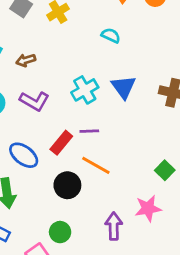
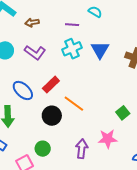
purple line: (89, 131) -> (72, 25), moved

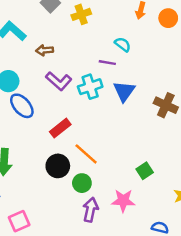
purple line: (72, 25) -> (107, 63), moved
purple L-shape: (35, 53) -> (59, 81), moved
blue ellipse: (23, 91) -> (22, 106), moved
green circle: (43, 149) -> (82, 183), moved

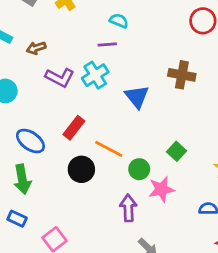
blue triangle: (124, 91) -> (137, 97), moved
blue ellipse: (22, 106) -> (30, 141), moved
green circle: (82, 183) -> (139, 169), moved

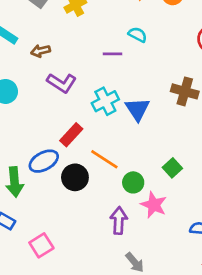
cyan semicircle: (119, 21) -> (138, 35), moved
cyan cross: (95, 75) -> (105, 101), moved
blue ellipse: (30, 141) -> (44, 161), moved, turned -68
pink star: (161, 189) -> (154, 205), turned 30

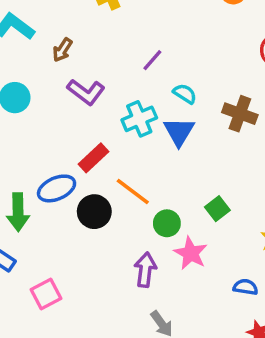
cyan semicircle: (138, 35) -> (185, 94), moved
brown arrow: (41, 51) -> (62, 50), turned -48
purple line: (112, 54) -> (152, 60), turned -54

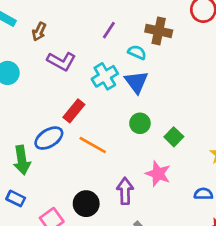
brown cross: (240, 114) -> (159, 31), moved
orange line: (133, 192) -> (93, 145), moved
black circle: (94, 212) -> (86, 204), moved
green circle: (167, 223) -> (140, 123), moved

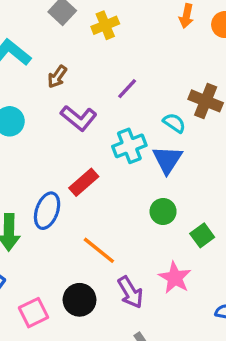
purple line: (109, 30) -> (127, 89), moved
blue ellipse: (49, 138) -> (47, 211), turned -48
orange line: (93, 145) -> (99, 250), moved
purple arrow: (125, 191) -> (130, 292), turned 140

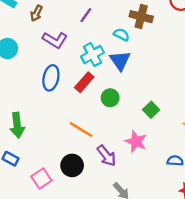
red rectangle: (84, 182) -> (84, 82), moved
blue ellipse: (47, 211) -> (51, 78), moved
green circle: (163, 212) -> (110, 98), moved

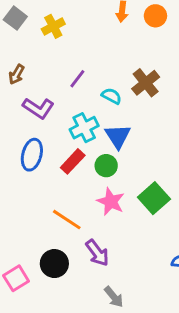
brown cross: (141, 17) -> (146, 83), turned 35
cyan semicircle: (121, 35) -> (112, 96), moved
green circle: (110, 98) -> (106, 166), moved
green square: (151, 110) -> (154, 198), size x1.5
pink star: (136, 142) -> (111, 202), moved

